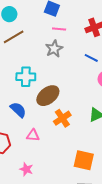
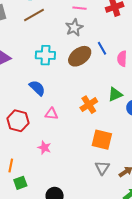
blue line: (91, 58) -> (102, 48), moved, turned 32
brown ellipse: (48, 96) -> (80, 56), moved
orange cross: (62, 118) -> (89, 105), moved

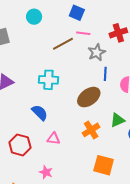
brown line: (34, 15) -> (63, 44), moved
gray star: (74, 28) -> (97, 52), moved
blue line: (102, 48) -> (105, 74), turned 32
brown ellipse: (80, 56) -> (89, 97), moved

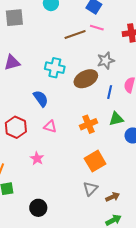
gray star: (97, 52) -> (106, 61), moved
blue line: (105, 74) -> (110, 92), moved
brown ellipse: (89, 97) -> (86, 79), moved
orange square: (104, 165) -> (95, 161), turned 35

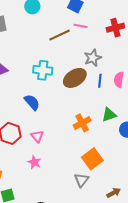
blue line: (110, 92) -> (100, 81), moved
pink triangle: (50, 127) -> (37, 136), moved, turned 40
gray triangle: (90, 189) -> (82, 180), moved

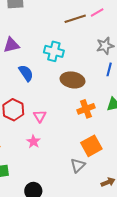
pink line: (80, 26) -> (97, 13), turned -48
brown ellipse: (75, 78) -> (72, 80), moved, turned 35
blue semicircle: (32, 102) -> (26, 73), moved

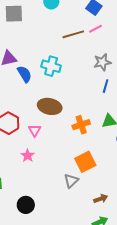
blue semicircle: (26, 73) -> (24, 74), moved
brown ellipse: (72, 80) -> (50, 106), moved

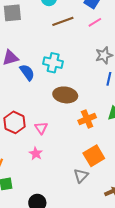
brown line: (73, 34) -> (63, 21), moved
brown ellipse: (50, 106) -> (65, 95), moved

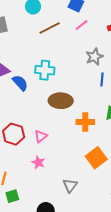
orange cross: (87, 119) -> (85, 122), turned 30
pink triangle: (41, 128) -> (41, 136), turned 32
gray triangle: (81, 176) -> (70, 185), moved

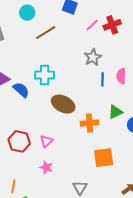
pink line: (82, 25) -> (92, 25), moved
brown ellipse: (61, 101) -> (63, 104), turned 30
orange square: (96, 158) -> (104, 158), turned 35

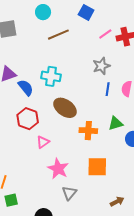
red hexagon: (19, 141) -> (28, 119), moved
pink star: (46, 167) -> (58, 169), moved, size x1.5

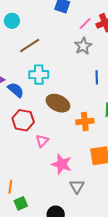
cyan circle: (43, 12) -> (12, 21), moved
brown line: (58, 35) -> (30, 46), moved
gray star: (101, 66) -> (83, 46), moved

